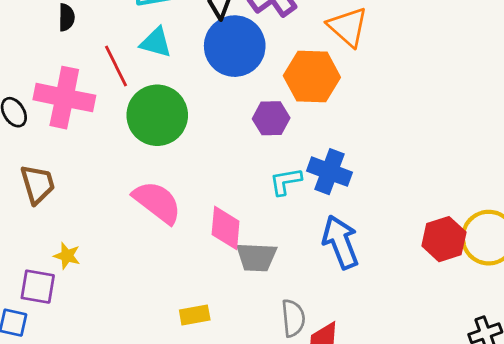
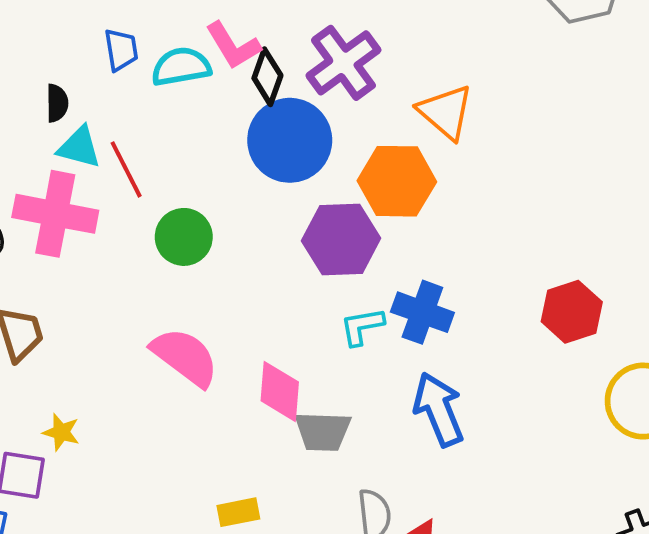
cyan triangle: (156, 42) -> (79, 147), moved
green circle: (157, 115) -> (184, 237), size x0.7
purple hexagon: (271, 118) -> (341, 239), size x1.5
red hexagon: (444, 239) -> (572, 312), moved

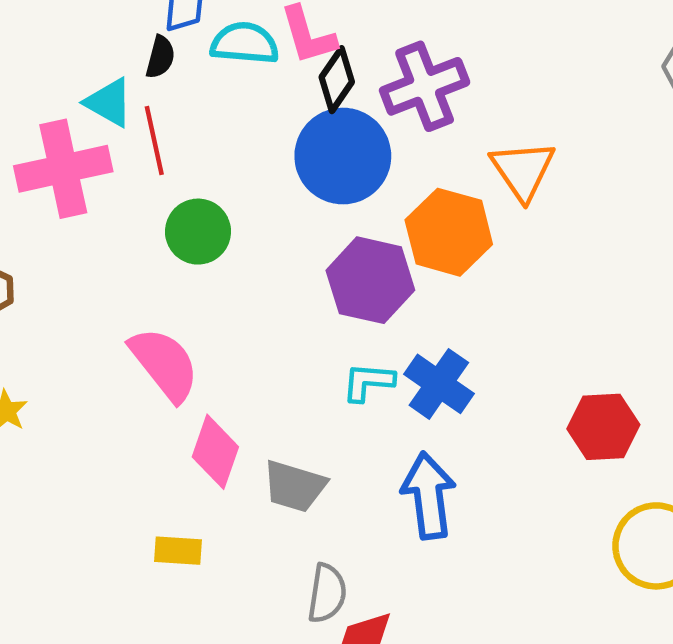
black semicircle: (57, 103) -> (160, 57), moved
pink cross: (55, 214) -> (63, 169), turned -38
pink diamond: (280, 391) -> (215, 452), moved

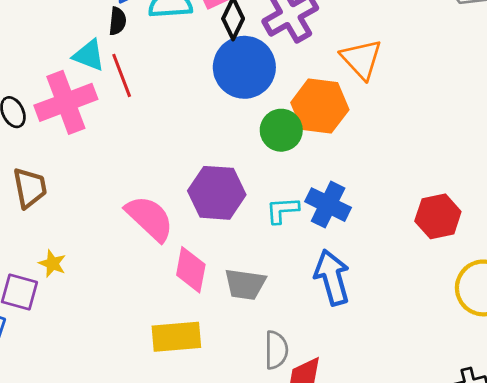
green circle: (198, 232) -> (281, 130), moved
purple hexagon: (370, 280) -> (217, 193), moved
yellow rectangle: (178, 551) -> (176, 337), size x1.6

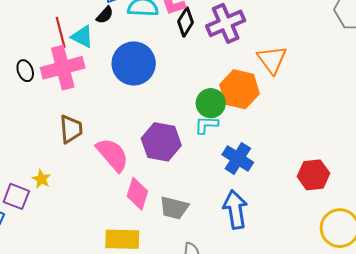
black semicircle: (117, 21) -> (105, 15), turned 30
blue circle: (244, 67) -> (134, 63), moved
red line: (122, 75) -> (61, 32), moved
brown trapezoid: (30, 188) -> (71, 129), moved
cyan L-shape: (282, 210) -> (206, 125), moved

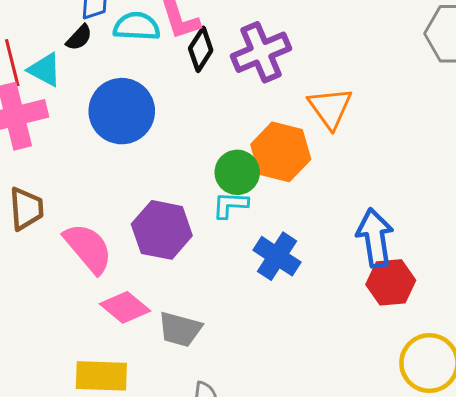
pink diamond: (137, 194) -> (125, 307), turned -68
blue arrow: (235, 210) -> (375, 238), moved

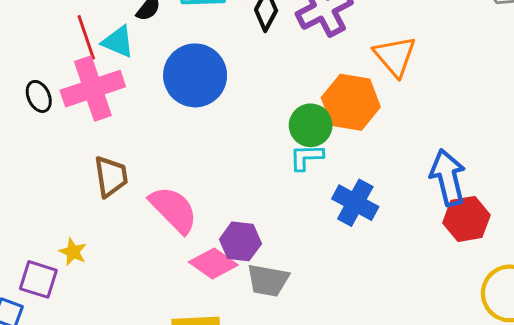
purple hexagon: (162, 230) -> (240, 241), moved, size x0.7

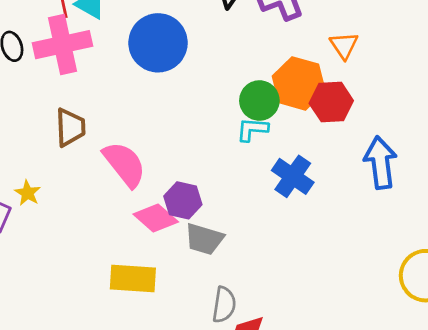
orange triangle: (395, 56) -> (344, 45), size x0.7
red hexagon: (466, 219) -> (331, 102), moved

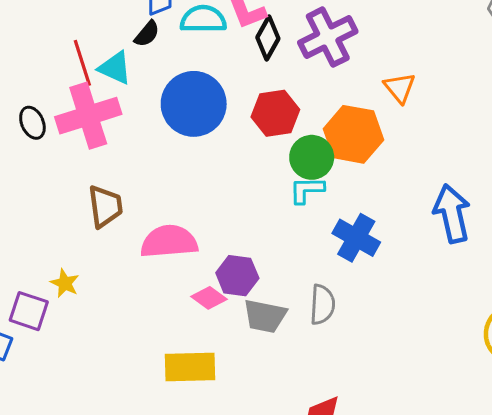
red hexagon: (331, 102) -> (275, 113), moved
pink semicircle: (124, 164) -> (169, 242), turned -51
pink diamond: (156, 218) -> (209, 298), size x0.7
gray semicircle: (224, 305) -> (322, 305), moved

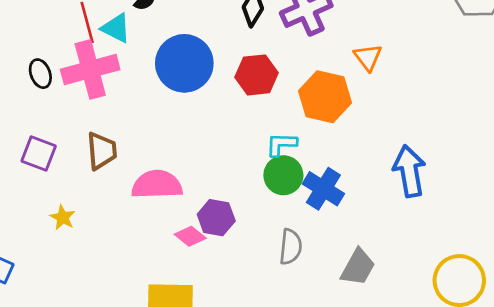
green circle: (312, 157) -> (283, 175), moved
purple square: (29, 311) -> (39, 154), moved
gray trapezoid: (265, 316) -> (358, 267), moved, turned -75

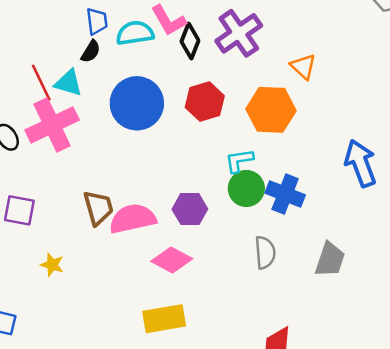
brown trapezoid: (102, 151) -> (98, 208), moved
purple hexagon: (216, 218) -> (190, 209), moved
pink diamond: (190, 236) -> (172, 260), size x1.4

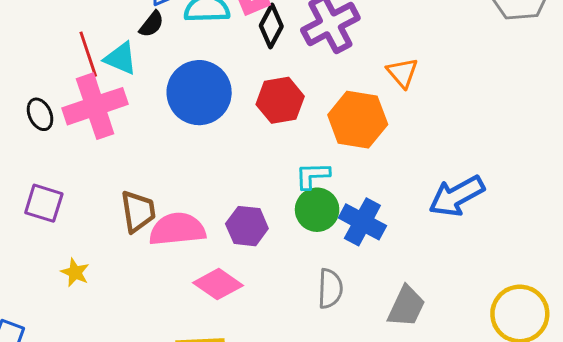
blue arrow: (360, 163) -> (457, 196), turned -105

